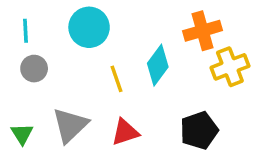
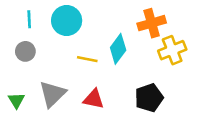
cyan line: (25, 31) -> (29, 19), moved
yellow line: (117, 79) -> (87, 59), turned -60
red triangle: (125, 132) -> (94, 99), turned 30

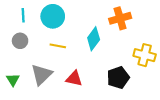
yellow cross: (172, 50) -> (145, 55), moved, turned 35
yellow line: (87, 59) -> (58, 46), moved

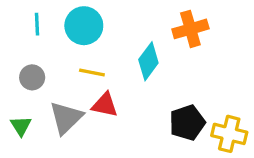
gray circle: (20, 41) -> (32, 77), moved
yellow cross: (145, 55) -> (229, 134), moved
red triangle: (74, 79) -> (105, 105), moved

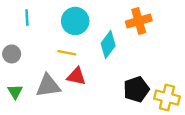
cyan circle: (84, 26) -> (75, 21), moved
gray circle: (32, 77) -> (12, 54), moved
gray triangle: (66, 118) -> (48, 86), turned 36

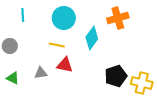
gray triangle: (48, 86) -> (41, 73), size x0.6
green triangle: (15, 92) -> (13, 78), turned -32

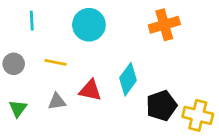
cyan diamond: (92, 38) -> (128, 79), moved
yellow line: (57, 45) -> (55, 62), moved
green triangle: (13, 78) -> (18, 108), turned 40

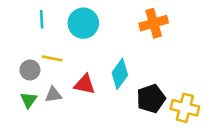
cyan line: (32, 21) -> (42, 19), moved
gray circle: (14, 64) -> (30, 70), moved
green triangle: (18, 108) -> (29, 100), moved

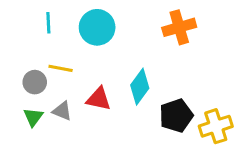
gray triangle: (53, 95) -> (62, 111), turned 30
yellow cross: (185, 108) -> (216, 126), turned -32

